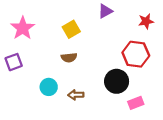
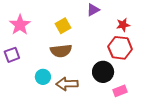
red star: (146, 21) -> (123, 25), moved
brown semicircle: (69, 58) -> (61, 51), size x1.5
brown arrow: (76, 95) -> (67, 84), size x1.5

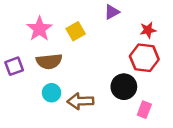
pink star: (20, 25) -> (39, 29), moved
brown semicircle: (61, 51) -> (49, 61), moved
pink rectangle: (120, 91) -> (144, 110), turned -48

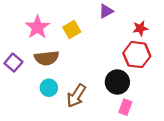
purple square: (14, 66) -> (13, 63), turned -30
brown arrow: (80, 101) -> (76, 96), turned -55
pink rectangle: (144, 110) -> (125, 107), moved

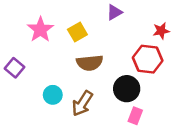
red star: (140, 28) -> (161, 31), moved
brown semicircle: (47, 58) -> (90, 63), moved

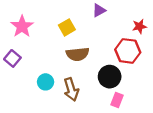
pink star: (40, 30) -> (22, 26), moved
brown arrow: (82, 103) -> (71, 89), turned -50

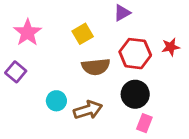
red star: (139, 26) -> (171, 47), moved
red hexagon: (128, 51) -> (135, 54), moved
brown arrow: (71, 89) -> (88, 110), turned -90

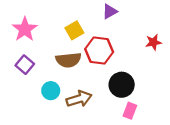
red hexagon: (135, 54) -> (99, 50), moved
brown semicircle: (96, 67) -> (68, 60), moved
purple square: (16, 72) -> (25, 65), moved

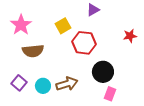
brown semicircle: (68, 60) -> (33, 51), moved
purple square: (25, 65) -> (19, 83), moved
cyan circle: (51, 91) -> (43, 86), moved

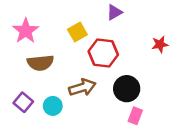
brown arrow: (67, 84) -> (82, 87), moved

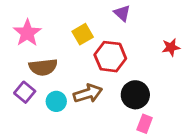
purple triangle: (114, 12) -> (122, 13), turned -49
purple square: (23, 102) -> (25, 92), moved
cyan circle: (53, 106) -> (56, 101), moved

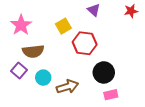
red star: (171, 47) -> (131, 11), moved
brown arrow: (88, 93) -> (67, 87), moved
pink rectangle: (145, 124) -> (111, 95), turned 56

